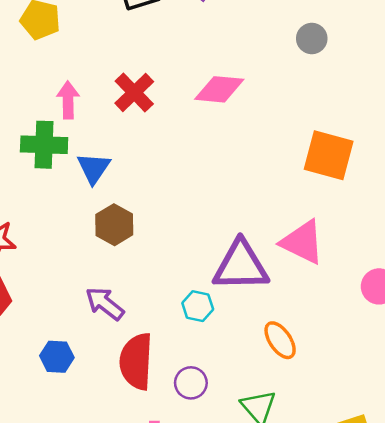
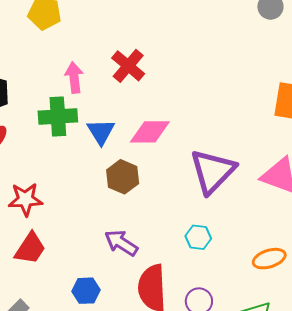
pink diamond: (219, 89) -> (150, 132), moved
purple triangle: (241, 266) -> (213, 171), moved, turned -39
orange ellipse: (280, 340) -> (269, 259), turned -68

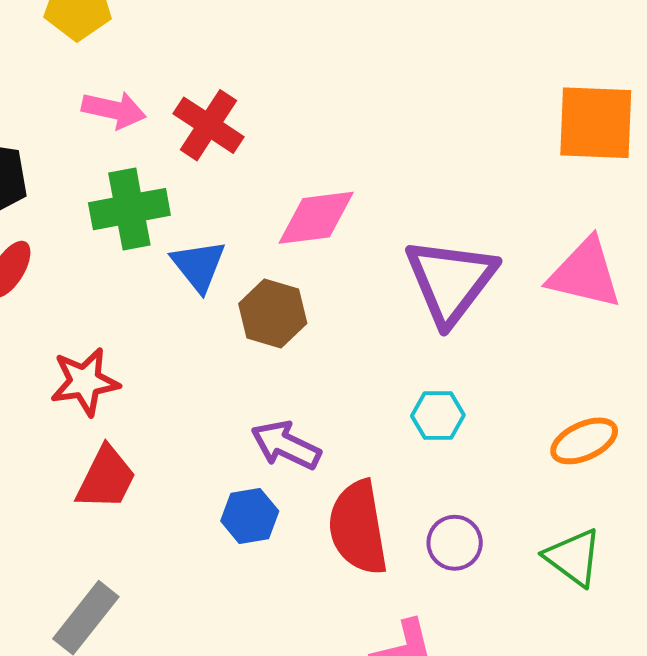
red cross: (128, 66) -> (209, 125), moved
pink arrow: (74, 78) -> (114, 110), moved, turned 116
blue triangle: (101, 132) -> (199, 266), moved
blue hexagon: (86, 291) -> (250, 516), moved

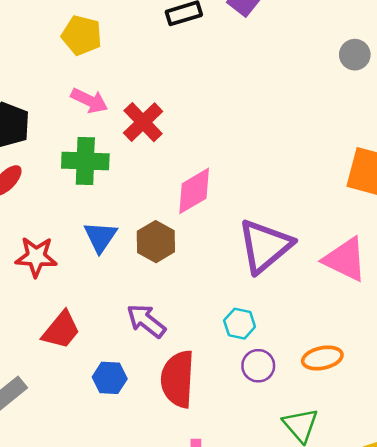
pink diamond: (316, 218) -> (194, 191), turned -36
blue triangle: (199, 266) -> (100, 237), moved
red trapezoid: (106, 478) -> (61, 330), moved
blue hexagon: (250, 516) -> (110, 378), moved
purple circle: (455, 543) -> (258, 366), moved

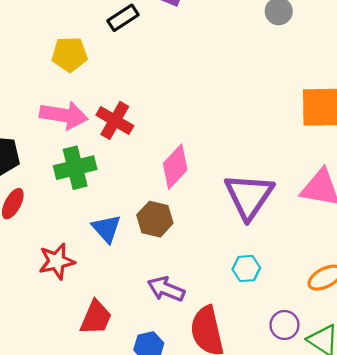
yellow pentagon: (82, 35) -> (69, 54), moved
pink arrow: (89, 101) -> (64, 115), size x1.4
purple circle: (258, 366) -> (284, 325), moved

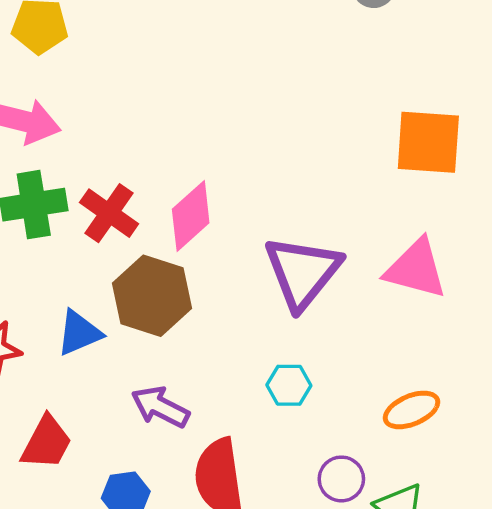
red cross: (115, 120) -> (109, 213), moved
brown hexagon: (155, 219) -> (152, 296), size x1.4
blue triangle: (106, 229) -> (79, 333), moved, turned 44

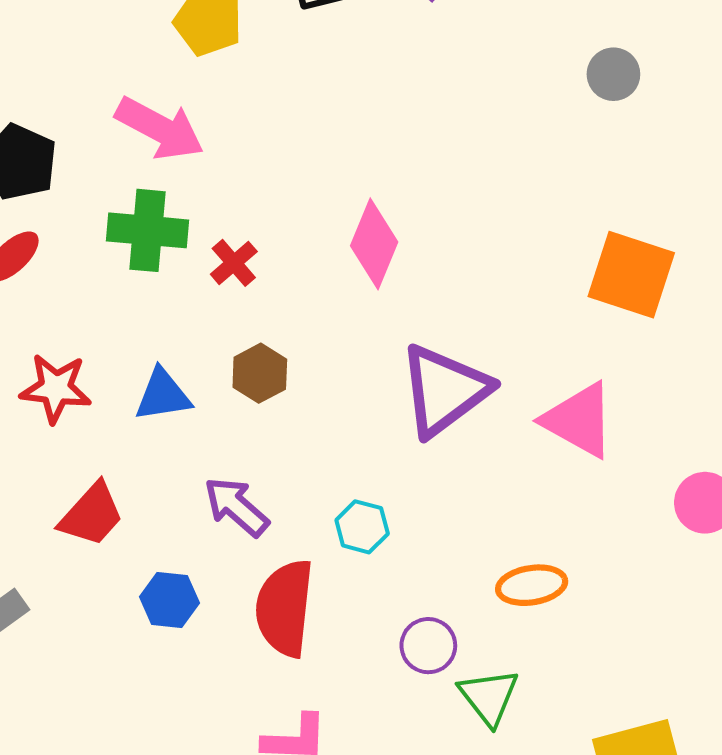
red cross: (109, 213) -> (234, 263), size x0.7
pink diamond: (191, 216) -> (374, 244), moved, turned -40
brown hexagon: (152, 296) -> (260, 373), size x0.6
cyan hexagon: (289, 385) -> (362, 527), moved

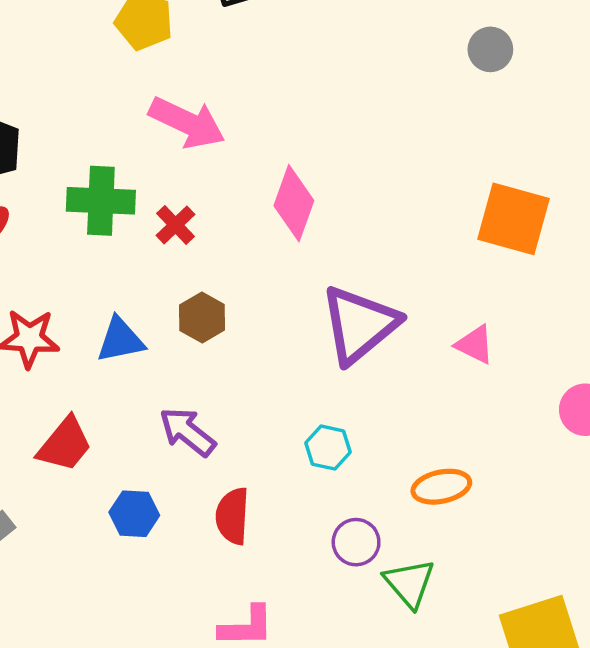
pink arrow: (160, 128) -> (187, 123), moved
pink triangle: (579, 420) -> (475, 345), size x0.6
cyan hexagon: (362, 527) -> (328, 448), moved
red semicircle: (285, 608) -> (232, 516), size x0.7

